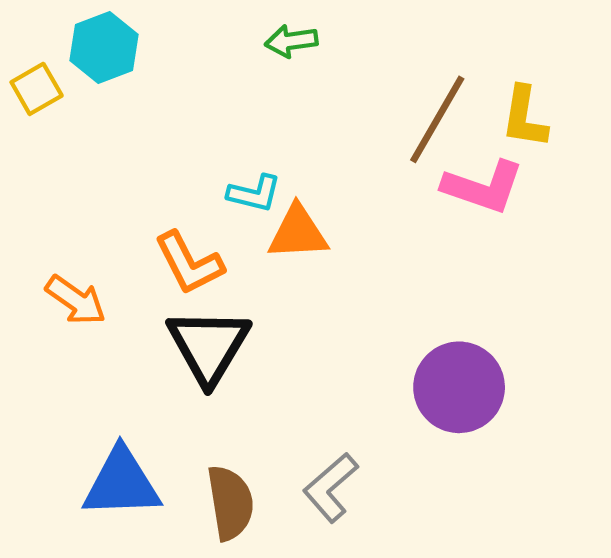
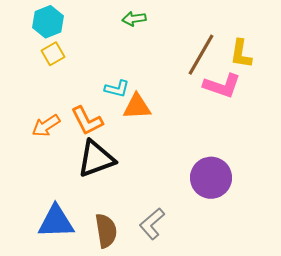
yellow square: (37, 89) -> (53, 54), moved
orange arrow: (76, 300) -> (46, 126), moved, turned 112
black triangle: (209, 346) -> (96, 159), turned 39

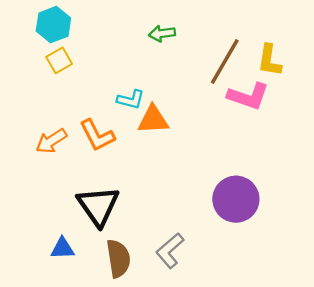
green arrow: (134, 19) -> (162, 33), moved
black triangle: (96, 159) -> (98, 206), moved, turned -45
blue triangle: (56, 222) -> (62, 248), size x0.6

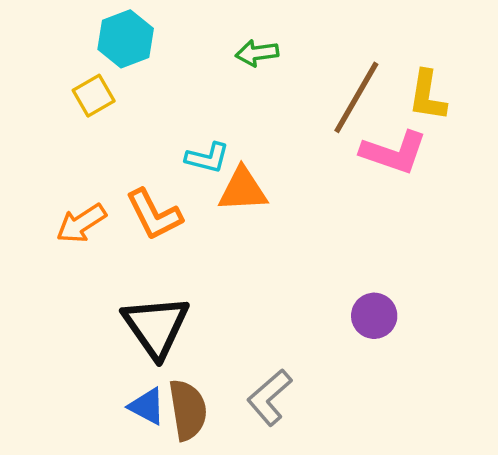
cyan hexagon: (53, 25) -> (126, 39), moved
purple circle: (236, 199) -> (374, 316), size x0.6
blue triangle: (62, 248) -> (147, 406), moved, turned 30

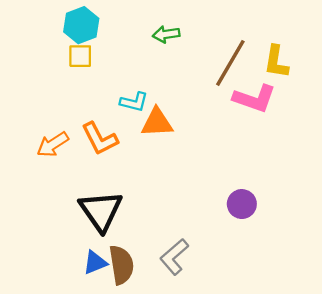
yellow square: (94, 96) -> (80, 56), moved, turned 30
blue triangle: (147, 406) -> (95, 263), turned -50

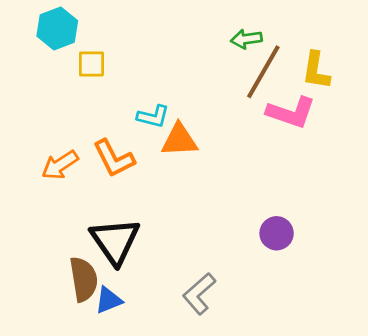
cyan hexagon: (81, 25) -> (57, 28), moved
green arrow: (166, 34) -> (246, 39), moved
brown semicircle: (121, 265) -> (84, 279), moved

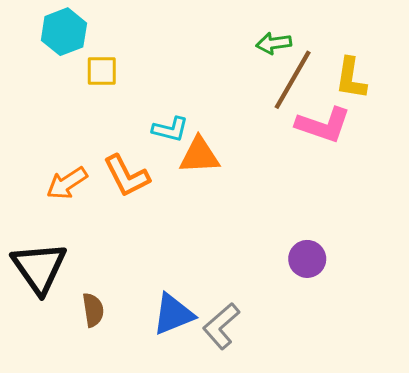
black triangle: (115, 241) -> (39, 268), moved
brown semicircle: (84, 279) -> (93, 310), size x0.7
blue triangle: (109, 300) -> (173, 314), moved, size x1.4

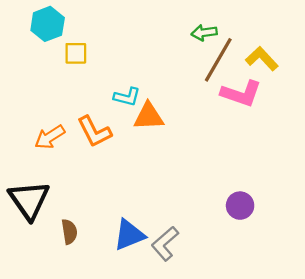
yellow L-shape: (351, 78) -> (262, 59), turned 128
purple circle: (307, 259) -> (240, 206), moved

